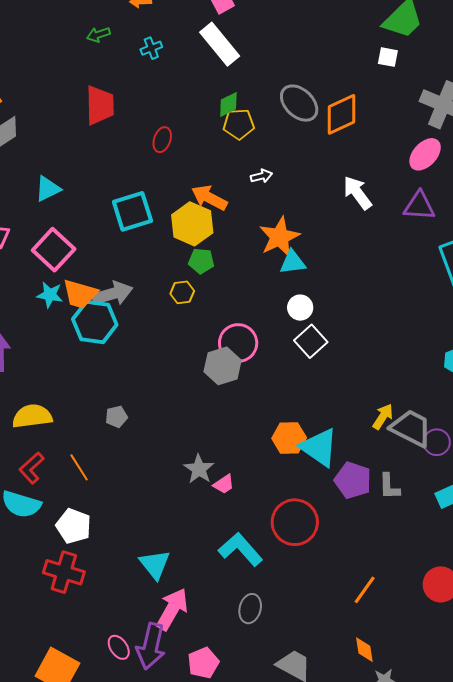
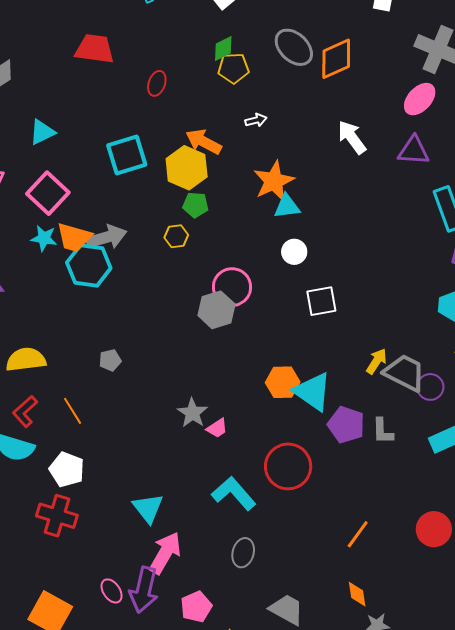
red trapezoid: (100, 105) -> (95, 49), turned -81
white square: (311, 341) -> (321, 301), moved, turned 32

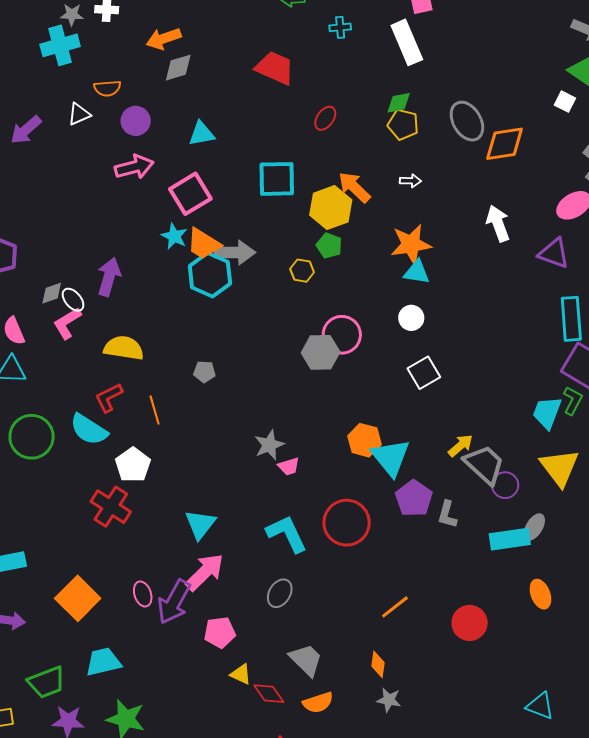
white square: (321, 301) -> (424, 373), turned -36

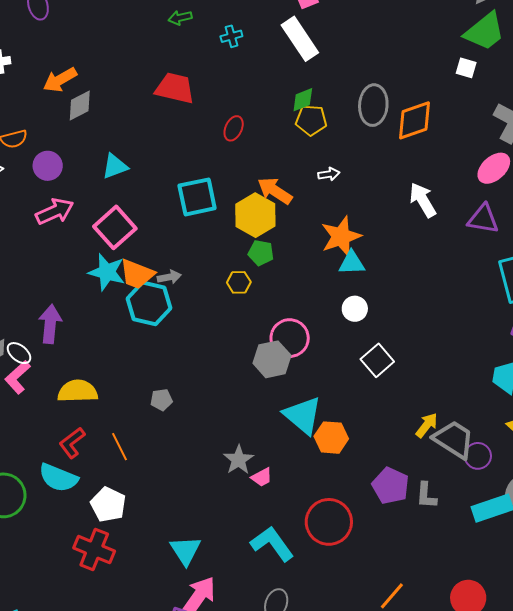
gray ellipse: (467, 121) -> (373, 105), turned 45
cyan star: (174, 236) -> (107, 272), size x1.4
gray arrow: (235, 253) -> (169, 277), size x0.6
cyan triangle: (391, 457) -> (303, 415), moved

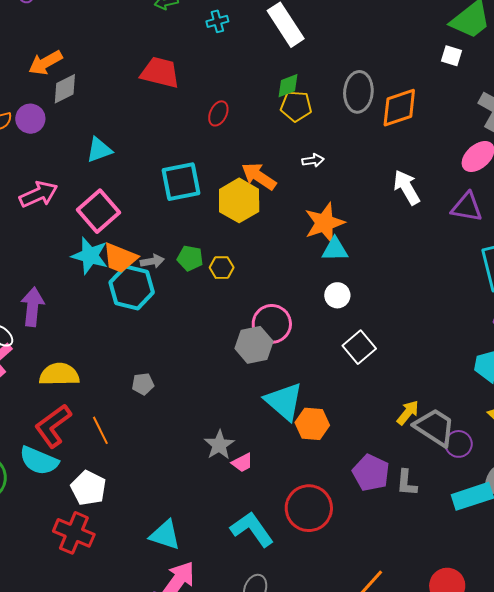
purple circle: (48, 166) -> (30, 119), moved
green pentagon: (261, 253) -> (190, 258), moved
red L-shape: (72, 443) -> (53, 426), size x1.4
cyan triangle: (185, 550) -> (165, 535), turned -40

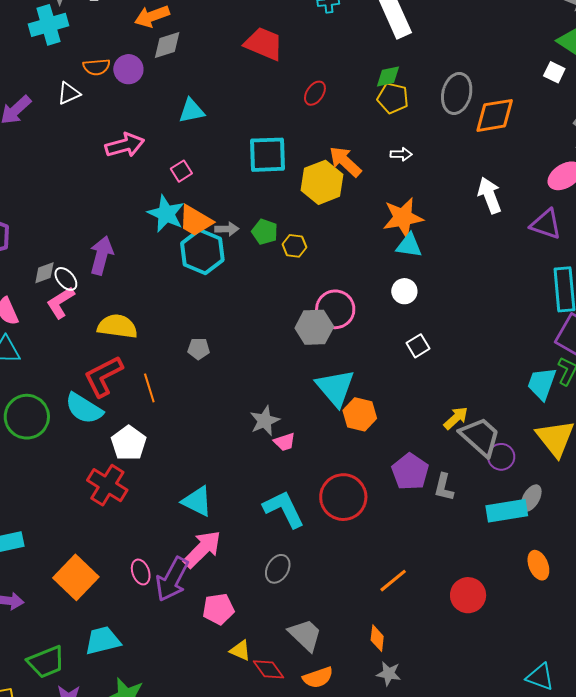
pink square: (98, 211) -> (181, 171), size x0.5
white square: (359, 347) -> (418, 346), size x0.7

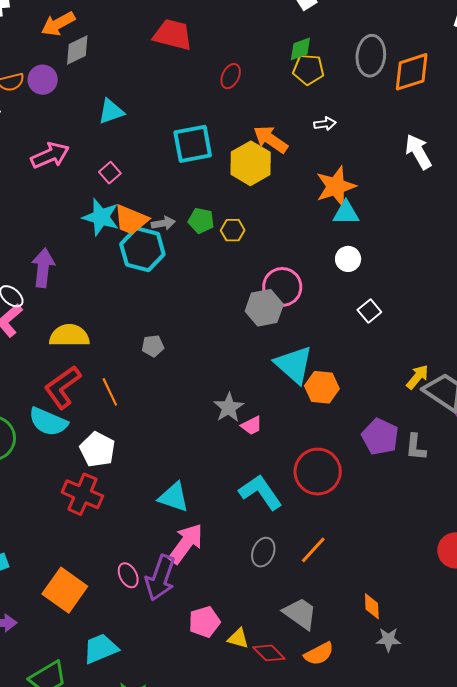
orange line: (393, 581) -> (313, 550), moved
pink pentagon: (218, 609) -> (204, 622), moved

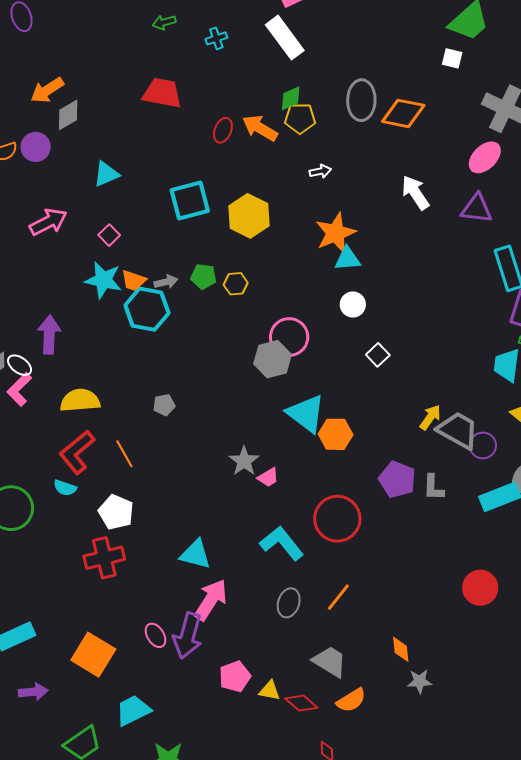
orange diamond: (412, 72) -> (403, 113), turned 33
orange arrow: (271, 139) -> (260, 128), moved
orange trapezoid: (131, 220) -> (134, 281), size x0.7
cyan semicircle: (48, 422) -> (65, 488), size x0.6
red cross: (82, 494) -> (104, 558), turned -33

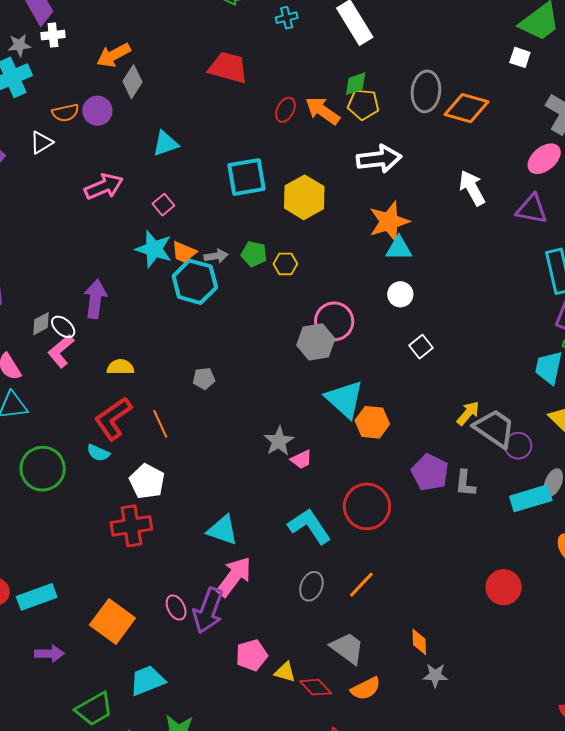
gray diamond: (68, 115) -> (132, 82), turned -32
white arrow: (320, 171) -> (379, 159), size x2.0
yellow semicircle: (80, 400) -> (120, 367), size x0.7

